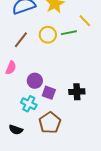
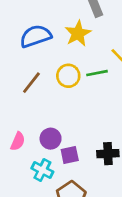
pink semicircle: (11, 68) -> (18, 141), moved
purple square: (49, 93) -> (70, 155), turned -32

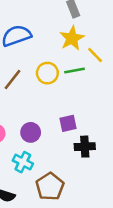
yellow star: (78, 33) -> (72, 38), moved
purple square: (70, 155) -> (68, 123), moved

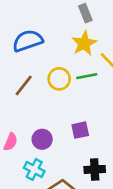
black cross: (85, 147) -> (95, 169), moved

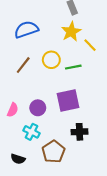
green line: (87, 76) -> (73, 67), moved
purple square: (80, 130) -> (68, 101), size x1.6

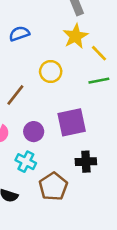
blue semicircle: (26, 30) -> (19, 34), size x0.7
brown line: (23, 65) -> (15, 95), moved
green line: (73, 67) -> (99, 81), moved

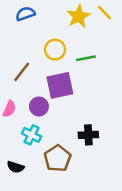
yellow line: (99, 53) -> (104, 13), moved
green line: (99, 81) -> (86, 58), moved
purple square: (72, 122) -> (60, 85), moved

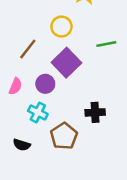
green line: (86, 58) -> (106, 44), moved
purple square: (60, 85) -> (66, 63), turned -32

